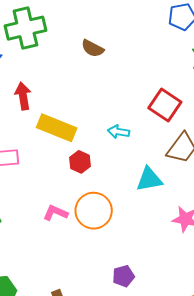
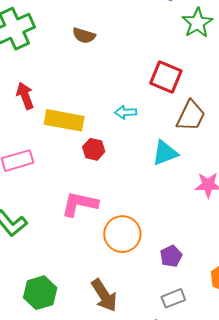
orange circle: (94, 211) -> (122, 234), moved
pink L-shape: (55, 213) -> (80, 204), size x1.5
purple pentagon: (123, 276) -> (171, 256), moved

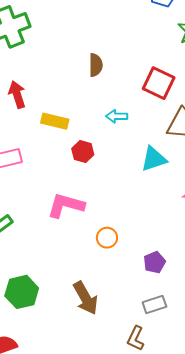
brown semicircle: (84, 36) -> (96, 65), moved, turned -110
yellow rectangle: (64, 120) -> (55, 121), size x0.7
orange circle: (122, 234) -> (107, 238), size x0.6

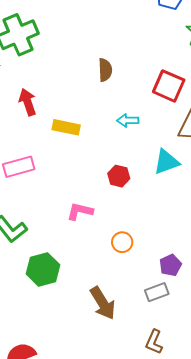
red hexagon: (83, 152) -> (119, 176), moved
pink L-shape: (66, 205) -> (80, 211), size x0.7
green hexagon: (22, 292) -> (43, 269), moved
gray rectangle: (154, 305) -> (157, 292), moved

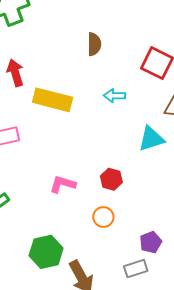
yellow rectangle: (66, 127) -> (53, 100), size x1.4
red hexagon: (119, 176) -> (111, 179), moved
green hexagon: (43, 269) -> (46, 252), moved

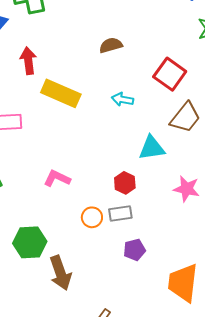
brown semicircle: (94, 44) -> (111, 45), turned -115
red hexagon: (111, 179) -> (125, 183), moved
gray rectangle: (136, 269) -> (120, 214), moved

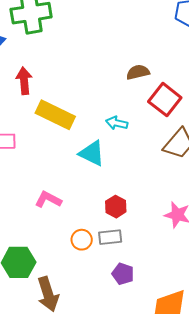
brown semicircle: (111, 45) -> (138, 72), moved
cyan triangle: (152, 148) -> (92, 153), moved, turned 32
purple pentagon: (134, 250) -> (123, 274), turned 30

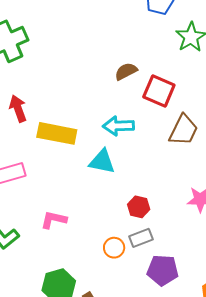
cyan arrow: (117, 123) -> (118, 126), size x1.4
pink L-shape: (48, 199) -> (54, 220), moved
purple pentagon: (123, 274) -> (163, 270), size x1.4

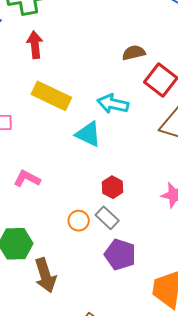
red arrow: (18, 109) -> (35, 45), moved
gray rectangle: (141, 238) -> (107, 218), turned 50

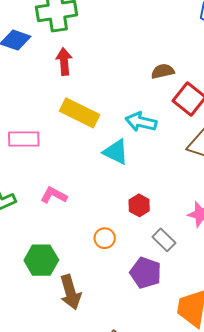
gray rectangle: (107, 218) -> (164, 240), moved

